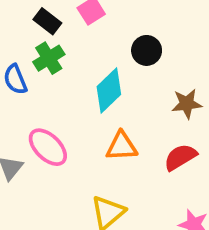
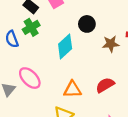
brown star: (187, 104) -> (111, 44), moved
orange triangle: (122, 146) -> (72, 89), moved

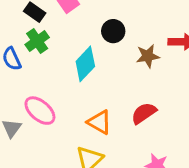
orange triangle: (72, 89) -> (99, 122), turned 36

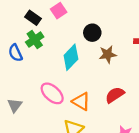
brown star: (148, 56) -> (108, 54), moved
pink ellipse: (40, 111) -> (52, 93), moved

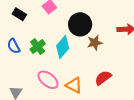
black rectangle: (33, 18) -> (19, 14), moved
black circle: (92, 33) -> (80, 24), size x1.5
green cross: (35, 40) -> (38, 47), moved

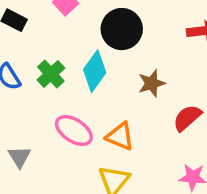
brown star: (95, 43) -> (152, 83), moved
red semicircle: (103, 78) -> (187, 118), moved

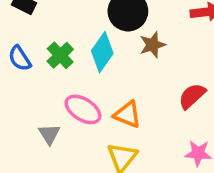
brown star: (152, 83) -> (153, 45), moved
gray triangle: (19, 157) -> (49, 134), moved

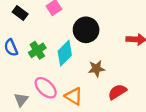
brown star: (153, 45) -> (96, 69), moved

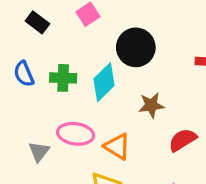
green cross: (37, 50) -> (63, 78), turned 35
pink ellipse: (46, 88) -> (76, 134), turned -35

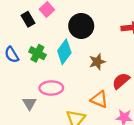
black rectangle: (37, 22) -> (28, 19), moved, turned 32
green cross: (63, 78) -> (37, 53), turned 35
orange triangle: (117, 146) -> (99, 99), moved

